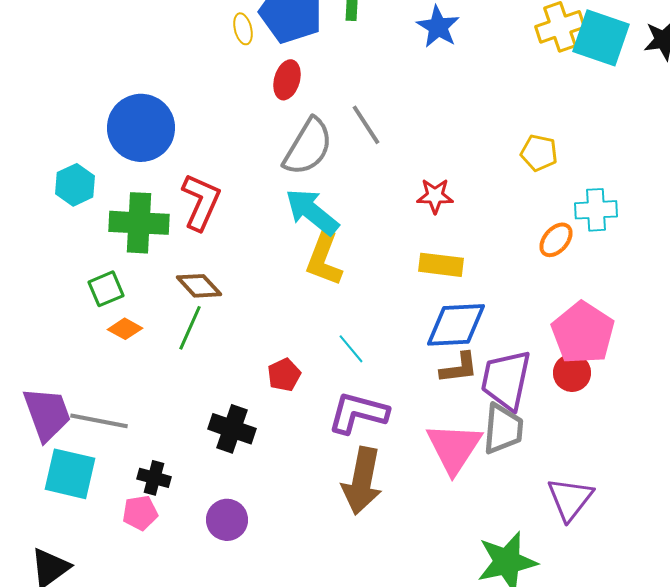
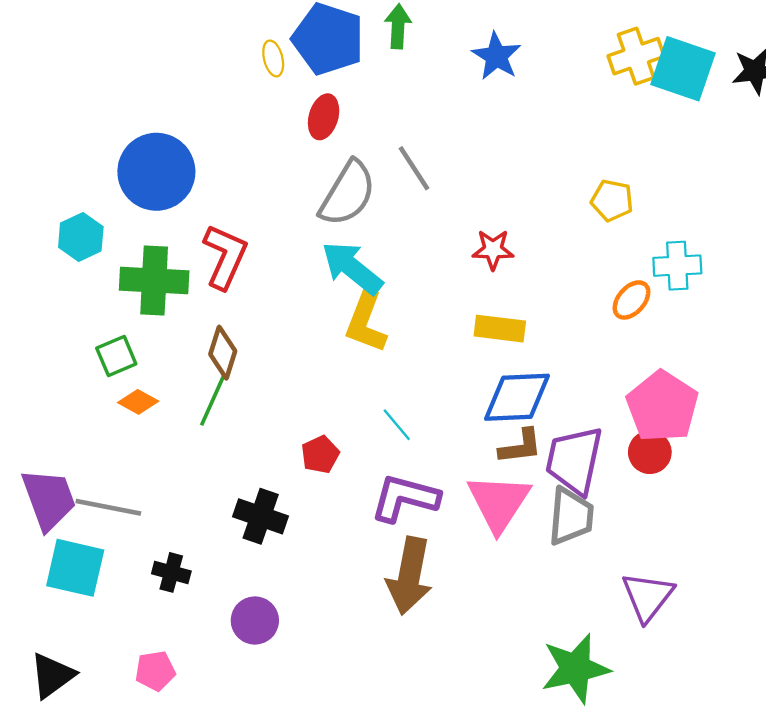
brown diamond: (199, 286) -> (223, 353), turned 60
pink triangle: (454, 448) -> (499, 503), moved
pink pentagon: (140, 513) -> (155, 671), moved

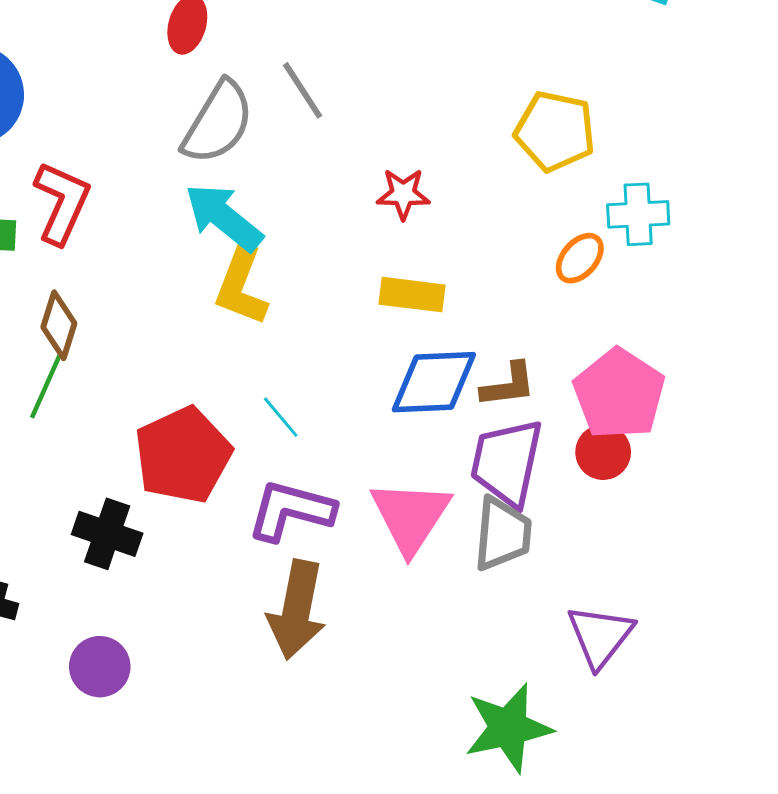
yellow pentagon: (612, 200) -> (555, 131), size x1.5
brown L-shape: (520, 446) -> (508, 385), moved
red pentagon: (320, 455) -> (183, 455), size x2.0

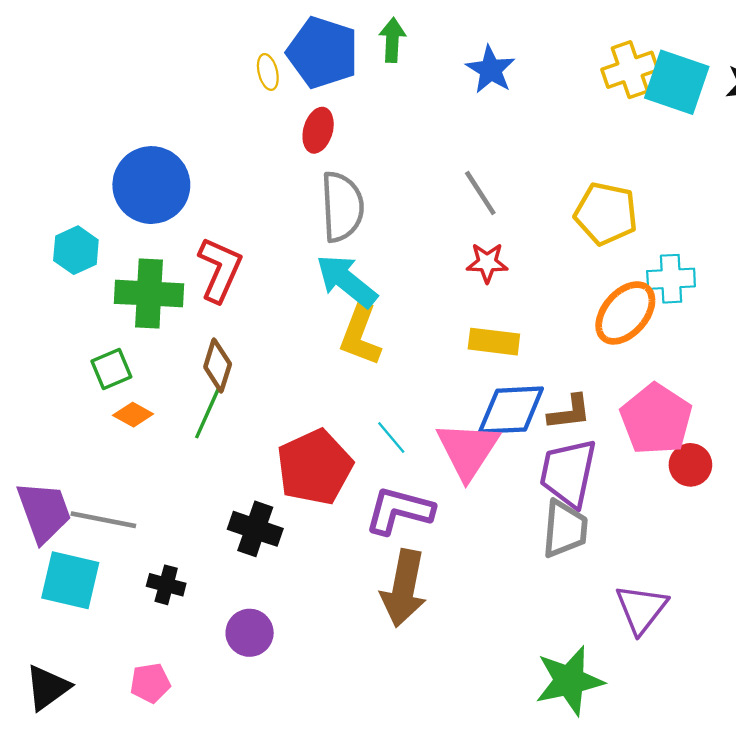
gray line: (303, 90) -> (480, 193), moved
gray semicircle: (218, 122) -> (342, 207), turned -34
orange ellipse: (580, 258) -> (625, 313), size x1.6
red circle: (603, 452) -> (690, 465), moved
pink triangle: (411, 516) -> (468, 450), moved

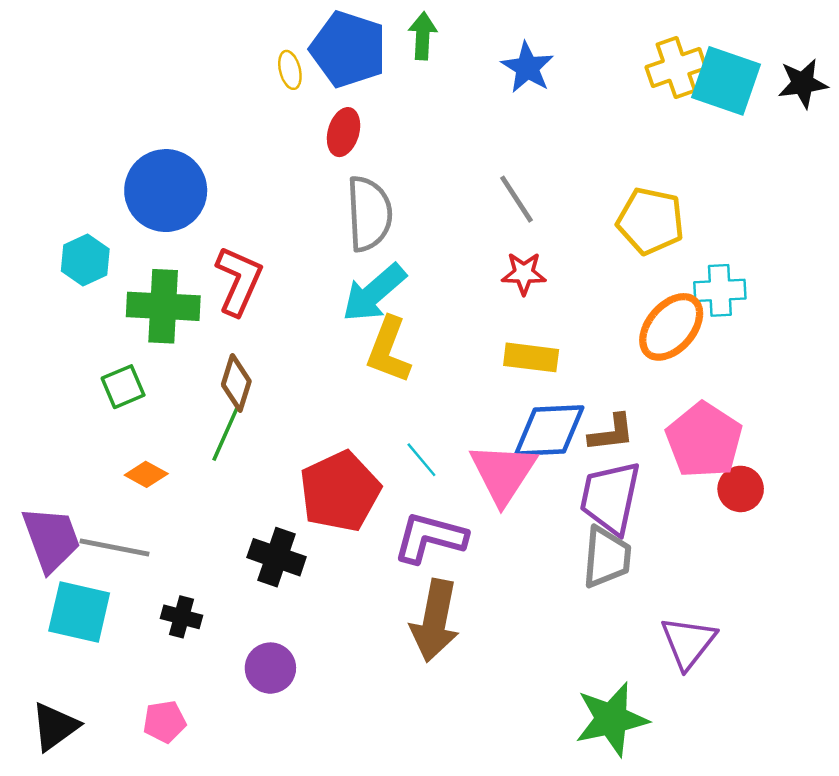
cyan arrow: (347, 281) -> (374, 293), turned -80
orange diamond: (133, 415) -> (146, 474), moved

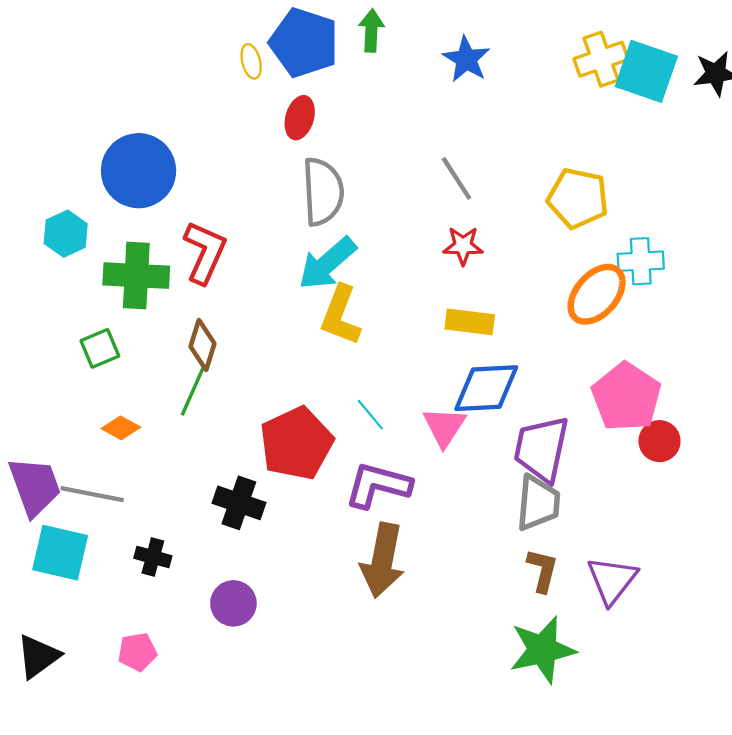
brown L-shape: (611, 433) -> (542, 570), moved, turned -69
pink triangle: (503, 473) -> (444, 427), size x0.7

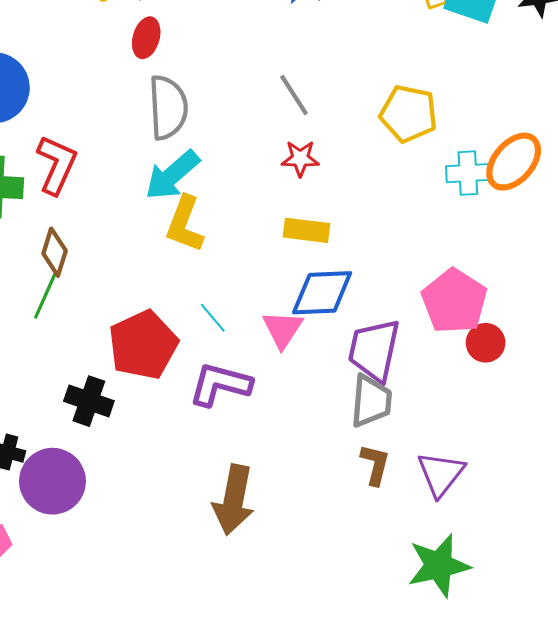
orange ellipse: (597, 294) -> (514, 162), moved
brown arrow: (382, 560) -> (234, 500), moved
purple circle: (233, 603) -> (52, 481), moved, size x1.5
green star: (542, 650) -> (439, 566), moved

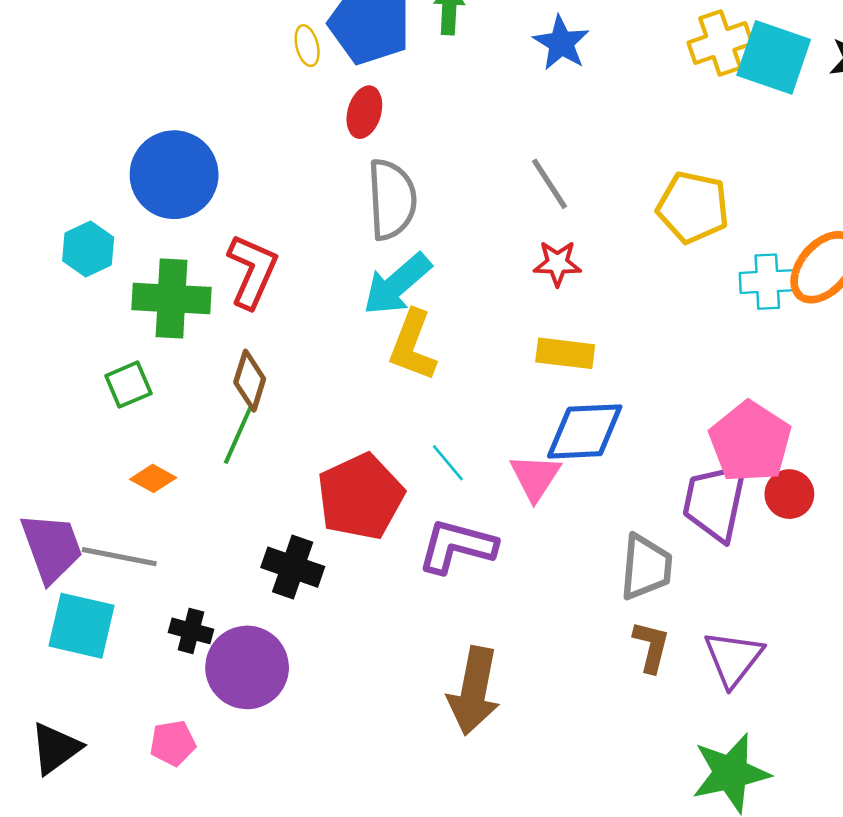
purple trapezoid: (374, 350) -> (715, 502), moved

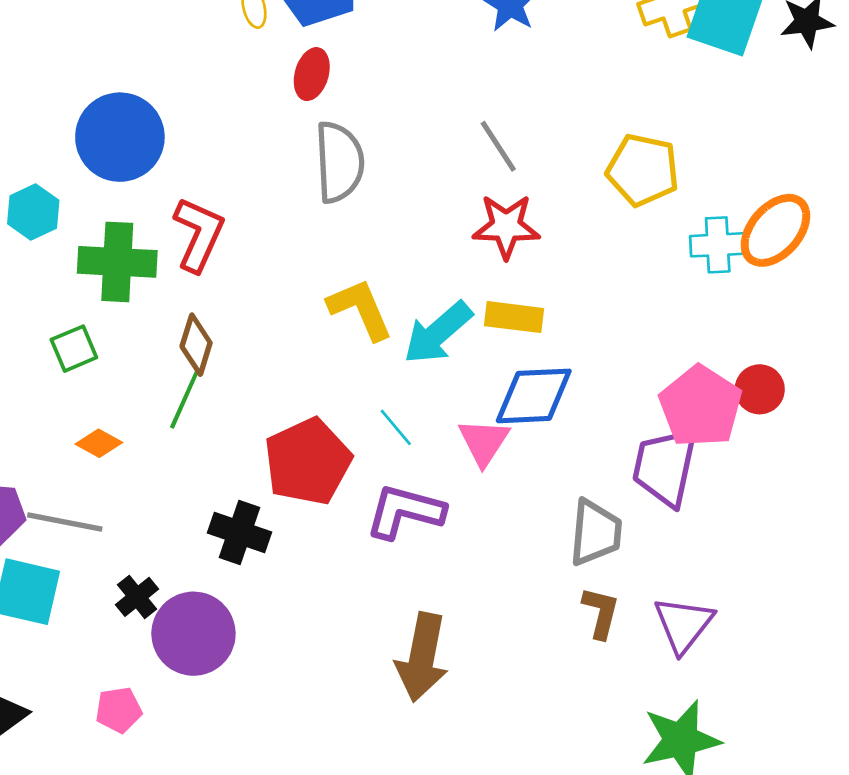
red star: (557, 263) -> (506, 226), size x1.4
cyan arrow: (397, 284) -> (438, 333), moved
yellow L-shape: (413, 345) -> (360, 309), turned 136
red circle: (789, 494) -> (760, 389), moved
black cross: (191, 631) -> (137, 597), turned 36

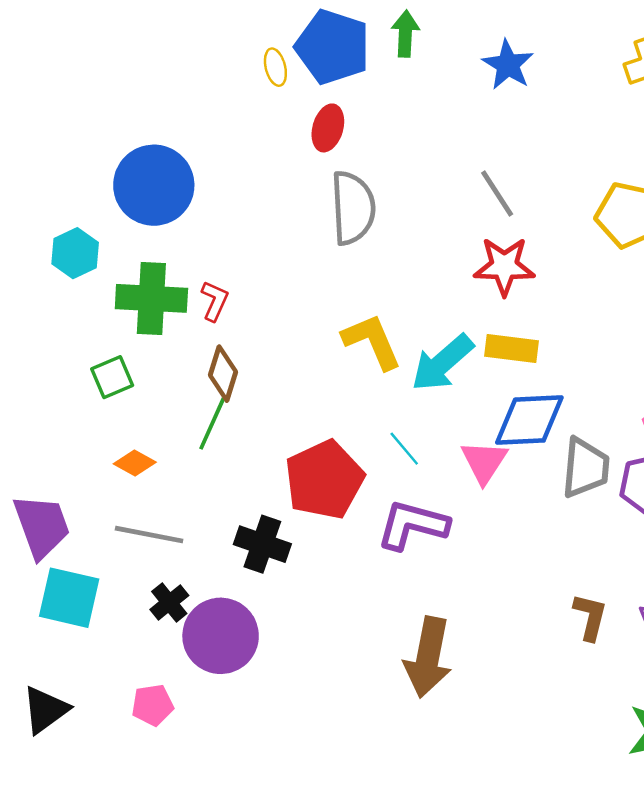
red L-shape: (199, 234) -> (215, 301), moved, size x0.6
gray line: (65, 522) -> (149, 535), moved
gray trapezoid: (595, 533) -> (585, 468), moved

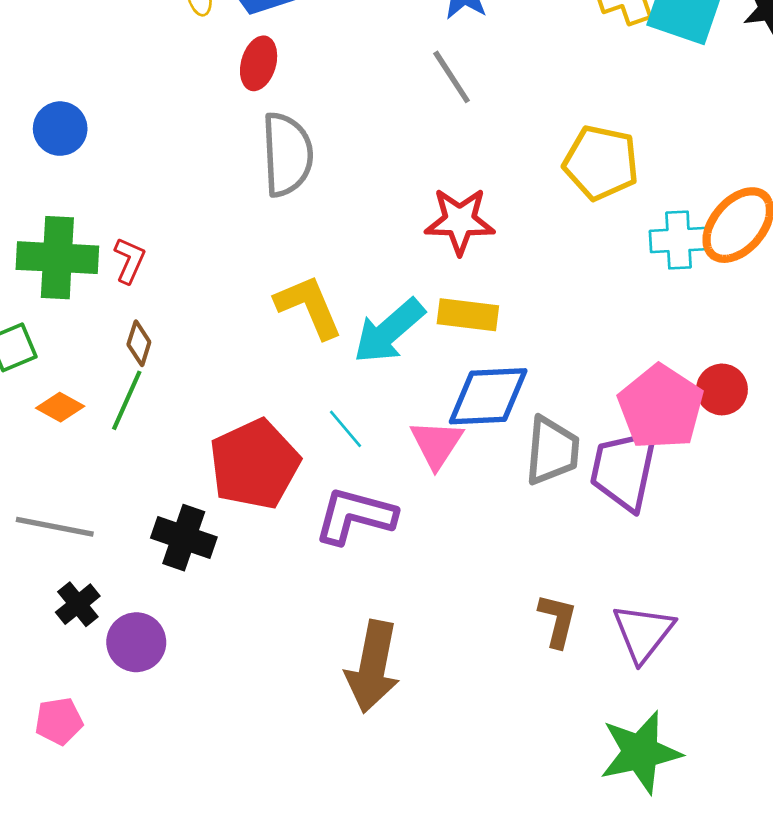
blue circle: (154, 185) -> (60, 129), size x0.6
gray line: (497, 194) -> (452, 77), moved
brown diamond: (223, 374) -> (139, 343), size x0.7
orange diamond: (135, 463) -> (60, 407), moved
purple circle: (221, 636) -> (136, 642), size x0.7

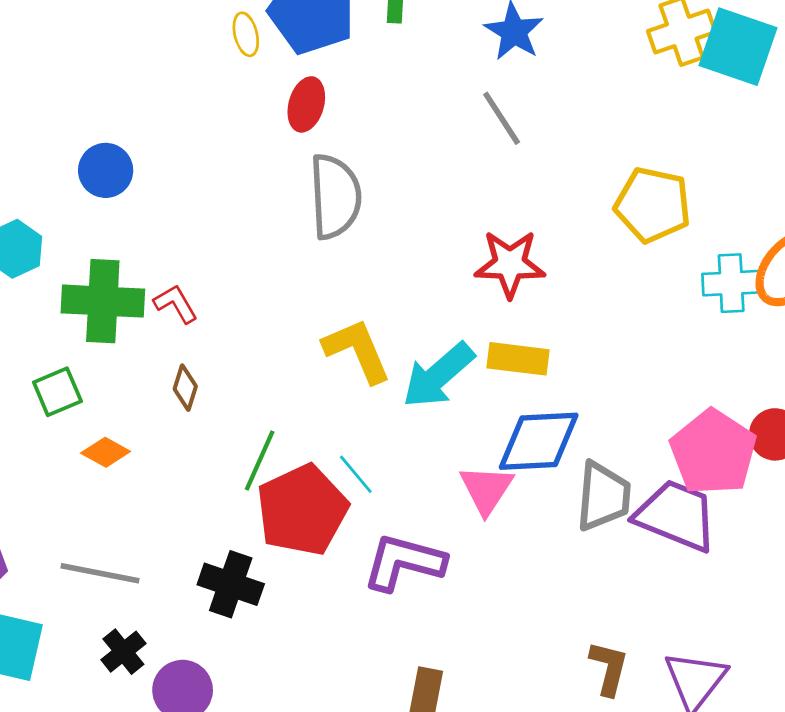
red L-shape: (129, 260) -> (176, 304), turned -54
green line: (127, 400) -> (260, 461), moved
cyan line: (346, 429) -> (356, 474), moved
purple trapezoid: (624, 470) -> (676, 516), turned 100

